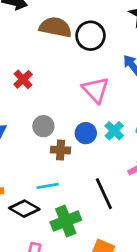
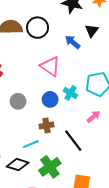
brown cross: (61, 150) -> (46, 126), moved

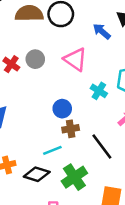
blue circle: (50, 99) -> (62, 109), moved
gray circle: (18, 101) -> (35, 59), moved

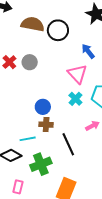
pink triangle: (75, 59) -> (77, 74), moved

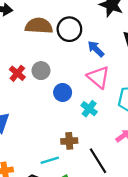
blue arrow: (88, 51) -> (96, 49), moved
cyan cross: (75, 99) -> (89, 109), moved
blue circle: (43, 107) -> (63, 92), moved

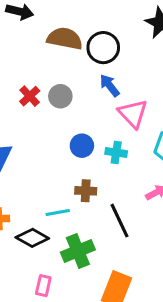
blue arrow: (96, 49) -> (110, 85), moved
blue circle: (63, 92) -> (82, 146), moved
cyan cross: (89, 109) -> (116, 152), turned -35

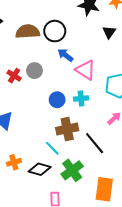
brown cross: (86, 191) -> (67, 129), size x1.5
cyan line: (58, 213) -> (52, 148), turned 70

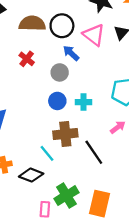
pink triangle: (86, 70) -> (94, 35), moved
gray circle: (34, 71) -> (60, 72), moved
red cross: (14, 76) -> (27, 59), moved
green cross: (72, 170) -> (66, 196), moved

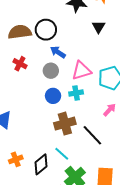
pink triangle: (94, 35) -> (81, 71), moved, turned -45
cyan line: (47, 153) -> (62, 154), moved
black diamond: (31, 175) -> (41, 164), turned -50

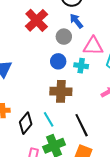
red cross: (20, 64) -> (37, 20), size x1.6
black line: (92, 135) -> (82, 125), moved
black diamond: (41, 164) -> (26, 123), turned -30

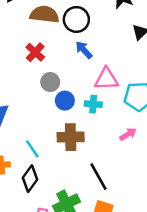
red cross: (37, 20) -> (35, 52), size x0.7
gray circle: (64, 37) -> (50, 82), moved
cyan line: (49, 119) -> (32, 149), moved

